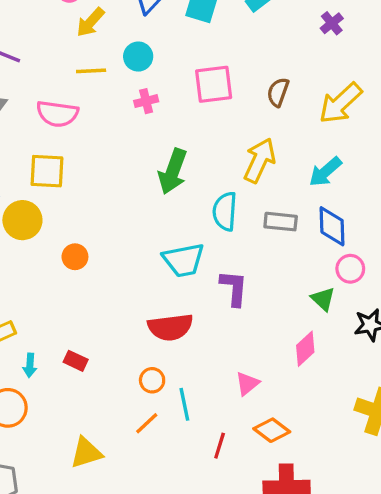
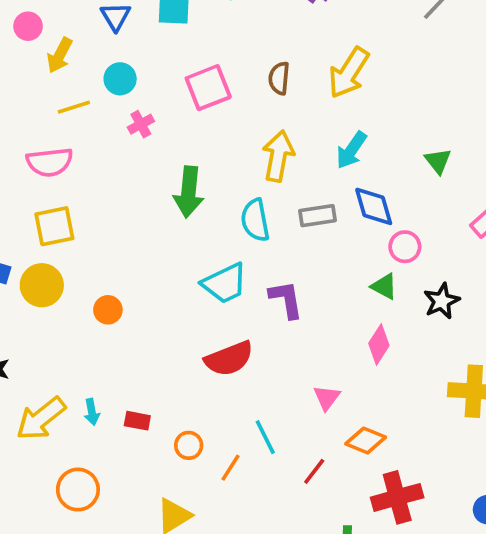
cyan arrow: (30, 365) -> (92, 412), moved
orange circle: (152, 380) -> (189, 445), moved
red line: (220, 446) -> (314, 471), turned 35

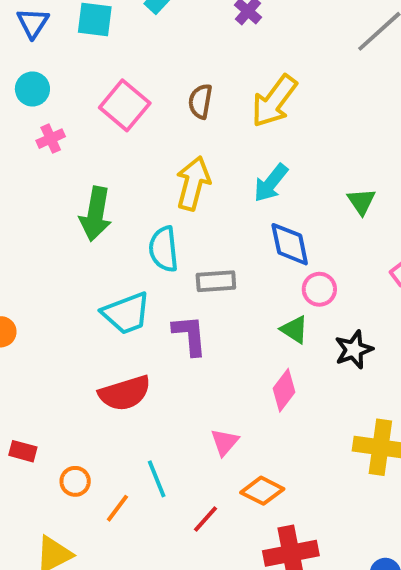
pink square: (208, 88) -> (125, 105), turned -33
gray rectangle: (318, 216) -> (216, 281), moved

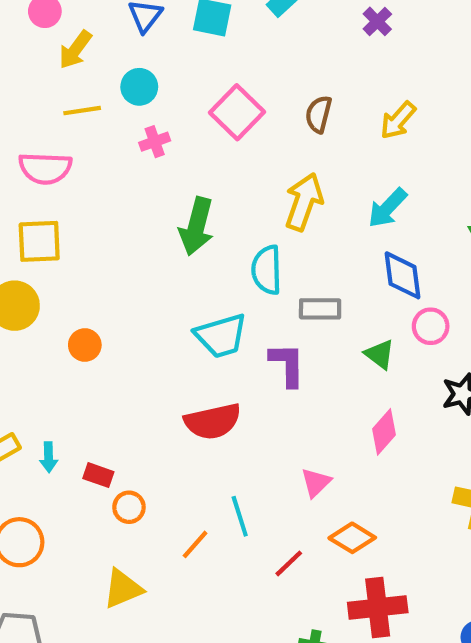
yellow arrow: (274, 101) -> (398, 120), size x0.7
green triangle: (294, 329) -> (380, 354), moved
orange circle: (75, 481) -> (129, 507), moved

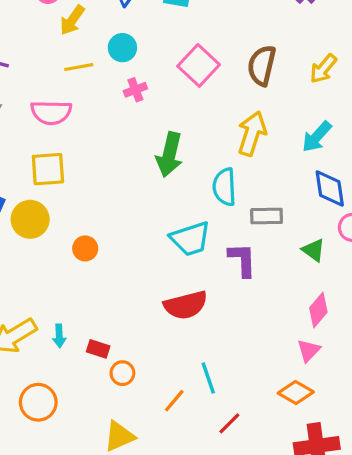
brown semicircle: (319, 114) -> (262, 65), size x1.4
pink triangle: (316, 482) -> (309, 350), moved
red line: (289, 563) -> (229, 423), moved

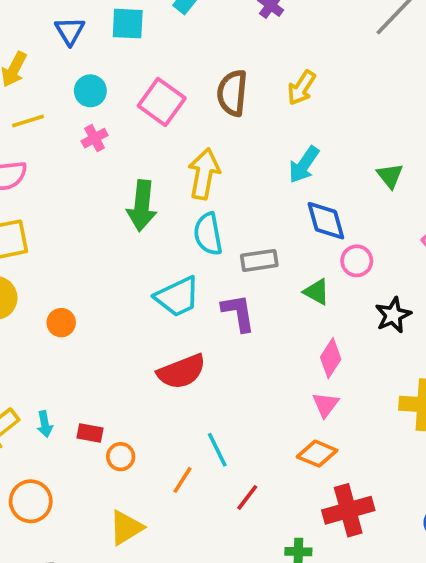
cyan circle: (122, 48) -> (90, 91), moved
yellow arrow: (252, 133) -> (204, 174), moved

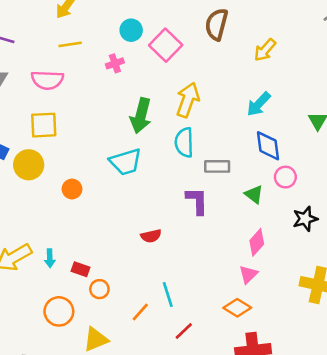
cyan circle: (90, 91) -> (131, 30), moved
brown semicircle: (232, 93) -> (217, 24), moved
cyan trapezoid: (177, 297) -> (126, 162), moved
red semicircle: (181, 372) -> (151, 236), size x0.6
orange circle: (31, 501) -> (59, 311), moved

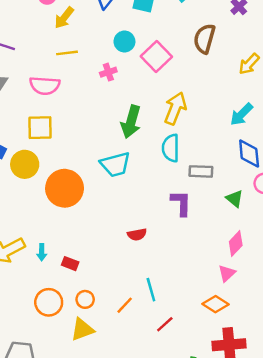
orange circle: (72, 189) -> (65, 188), size x2.0
orange circle: (99, 289) -> (85, 299), moved

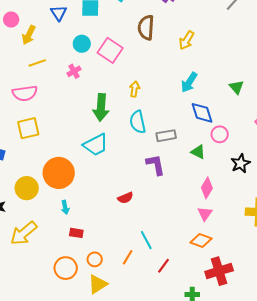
yellow arrow: (175, 108) -> (135, 89), size x0.6
yellow circle: (25, 164) -> (27, 188), moved
cyan arrow: (42, 252) -> (65, 207), moved

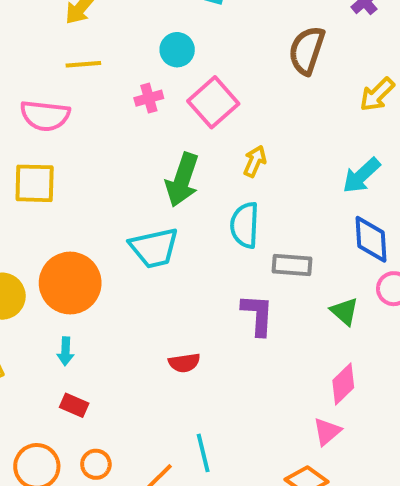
pink square: (110, 50) -> (213, 102), moved

